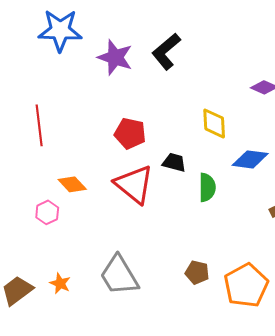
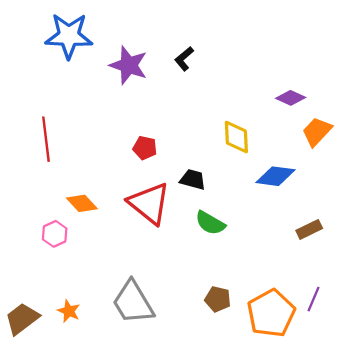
black L-shape: (166, 51) -> (184, 59), size x0.6
red pentagon: (130, 133) -> (145, 148), size x0.7
green semicircle: (207, 187) -> (210, 223), moved, turned 120

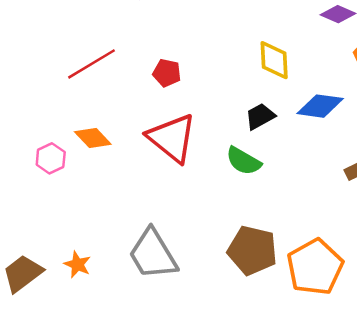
red line: (46, 139) -> (92, 64), moved, turned 66
black trapezoid: (193, 179) -> (260, 116), moved, turned -44
pink hexagon: (55, 234) -> (51, 158), moved
brown pentagon: (218, 299) -> (252, 250), size x1.6

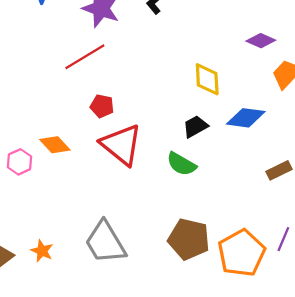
red line: (92, 64) -> (85, 57), moved
red pentagon: (167, 73) -> (102, 106), moved

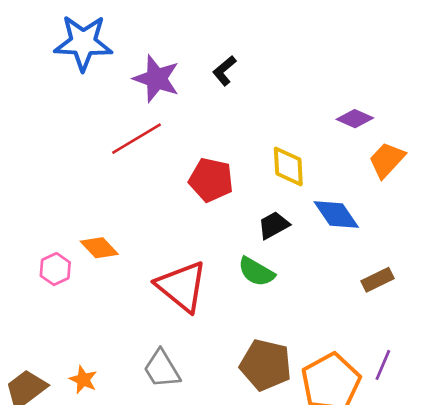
red pentagon: (102, 106) -> (211, 180), moved, size x1.5
blue diamond: (246, 118) -> (336, 214), turned 48
red triangle: (121, 145) -> (182, 286), moved
gray trapezoid: (105, 242) -> (162, 369), size x0.7

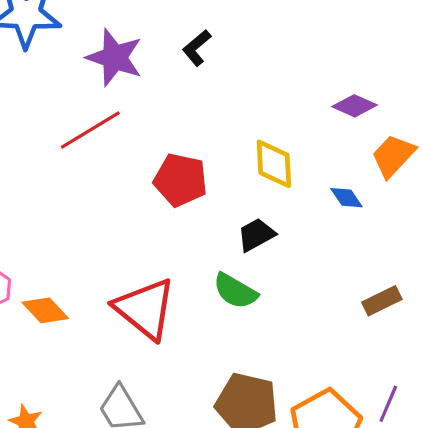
blue diamond: (336, 214) -> (346, 198), moved, size x0.6
orange diamond: (99, 248) -> (45, 310), moved

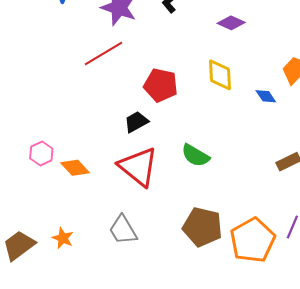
purple diamond: (354, 106) -> (231, 23), moved
black trapezoid: (256, 235) -> (136, 122), moved

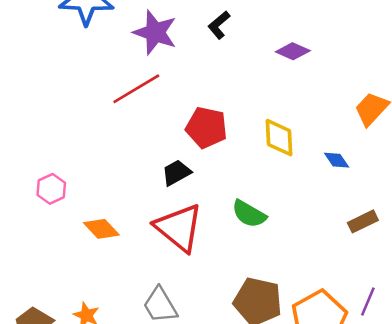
yellow diamond: (220, 75) -> (279, 138), moved
blue diamond: (266, 96) -> (337, 160), moved
pink hexagon: (41, 153) -> (51, 189), moved

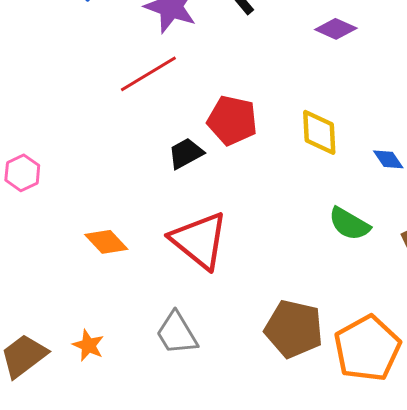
black trapezoid: (176, 173) -> (186, 153), moved
pink hexagon: (51, 189) -> (22, 173), moved
green semicircle: (249, 214) -> (349, 224), moved

